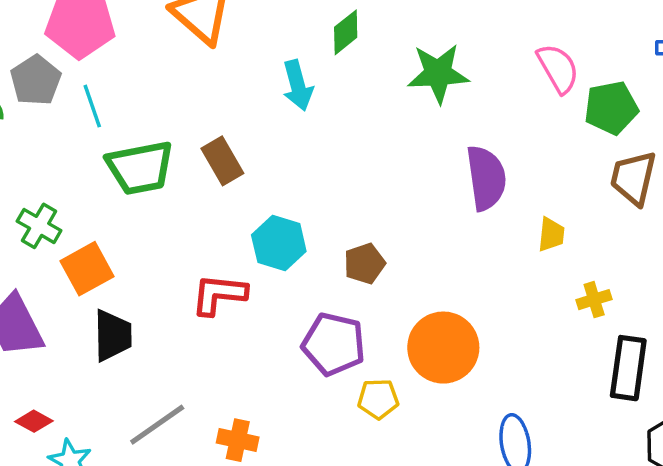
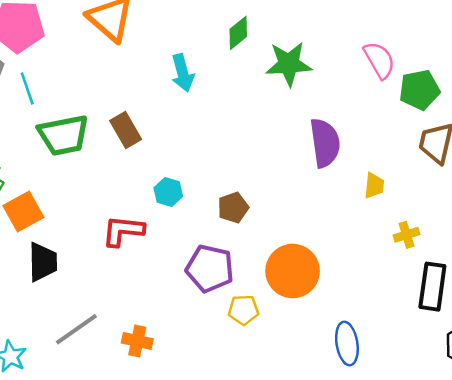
green diamond: (346, 32) -> (238, 33), moved
cyan hexagon: (279, 243) -> (168, 192), size x0.7

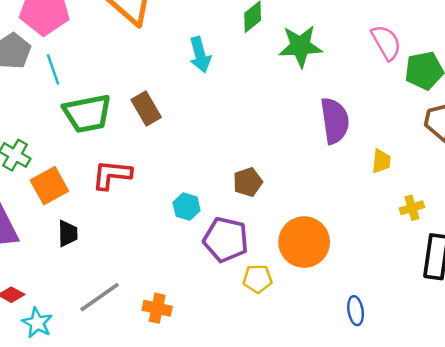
cyan hexagon: (168, 192) -> (187, 207), moved
red L-shape: (123, 231) -> (112, 175), moved
black trapezoid: (43, 262) -> (68, 233), size x0.7
blue ellipse: (347, 344) -> (356, 311), size x0.7

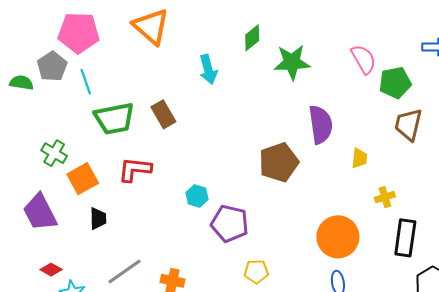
brown pentagon: (248, 182) -> (279, 162), moved, size x1.6
orange circle: (304, 242) -> (338, 237), moved
yellow pentagon: (258, 279) -> (256, 272), moved

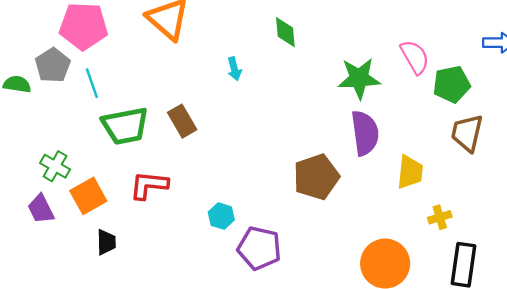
green diamond: (252, 38) -> (285, 32), turned -56
green star: (292, 62) -> (359, 78), moved
cyan arrow: (208, 69) -> (234, 69), size x0.7
yellow trapezoid: (359, 158) -> (410, 172), size x1.4
purple trapezoid: (40, 212) -> (41, 209), moved, size x0.7

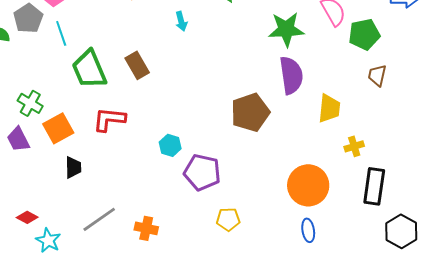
green trapezoid: (125, 126) -> (89, 69), turned 78
brown trapezoid: (467, 133) -> (377, 75), size x0.7

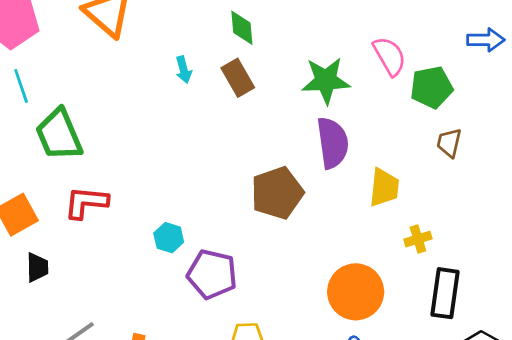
brown rectangle: (137, 65) -> (238, 78), moved

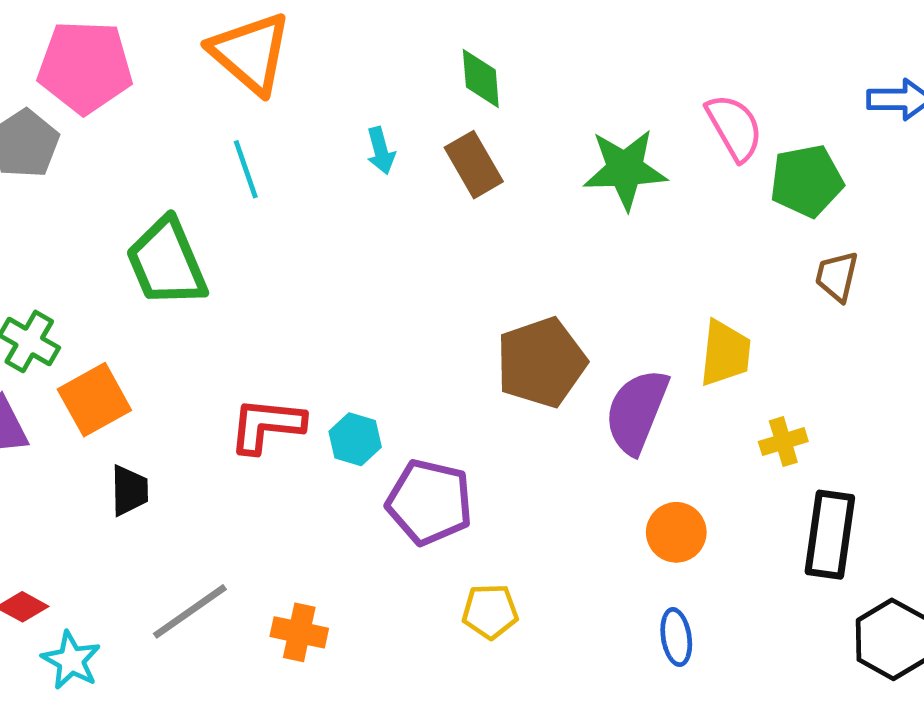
cyan line: (21, 86) -> (246, 169), moved
purple semicircle: (333, 143) -> (637, 411), moved, turned -150
red L-shape: (86, 202) -> (267, 425), moved
orange circle: (356, 292) -> (676, 532), size x0.6

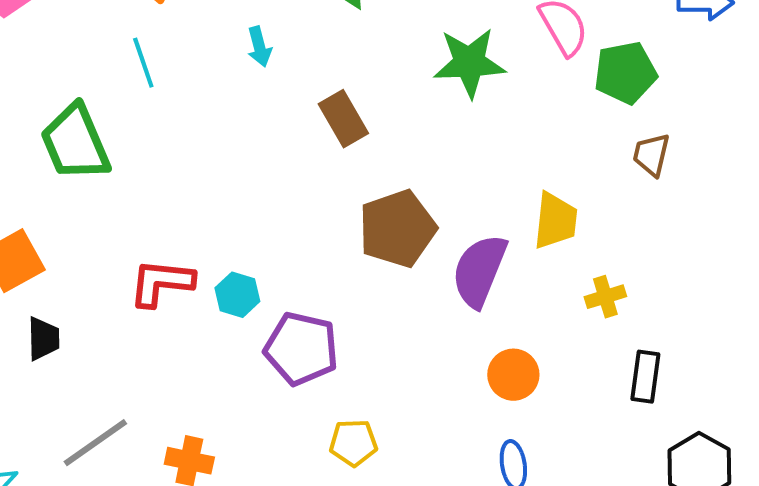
brown rectangle: (474, 165) -> (343, 119), moved
black rectangle: (830, 535) -> (645, 377), size x0.7

